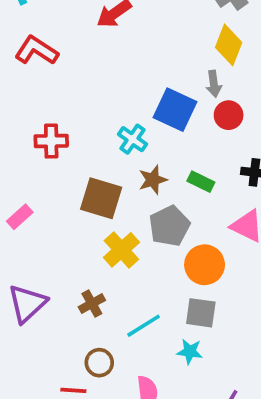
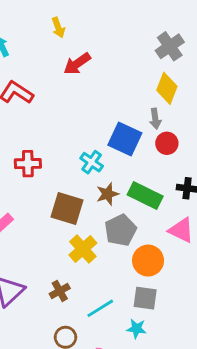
green rectangle: (201, 182) -> (145, 195), size x1.6

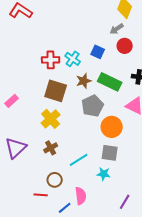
gray arrow: (155, 119) -> (117, 29), turned 64
blue square: (125, 139) -> (98, 52), moved, size x0.6
red cross: (28, 164) -> (51, 60), moved
yellow cross: (83, 249) -> (51, 119), moved

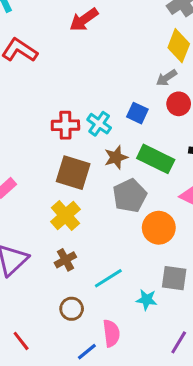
gray square: (110, 153) -> (174, 278), moved
red line: (41, 195) -> (21, 341), moved, turned 48

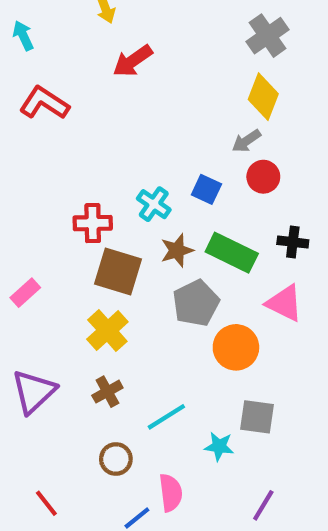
red cross: (65, 125) -> (93, 223), moved

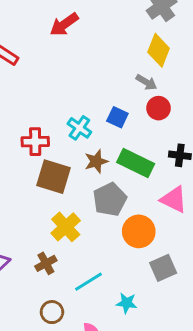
gray arrow: (246, 141) -> (146, 82), turned -115
yellow cross: (107, 331) -> (66, 227), moved
gray square: (257, 417) -> (163, 268), moved, turned -32

